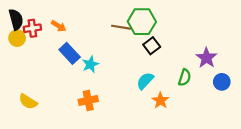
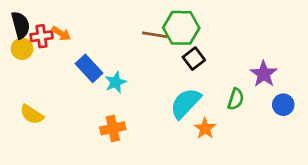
orange arrow: (59, 26) -> (61, 33), moved
cyan semicircle: (145, 81) -> (185, 103), size x1.4
yellow semicircle: (28, 102) -> (32, 114), moved

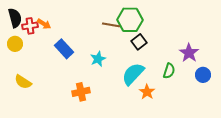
yellow circle: (22, 49) -> (15, 44), moved
cyan star: (116, 82) -> (98, 59), moved

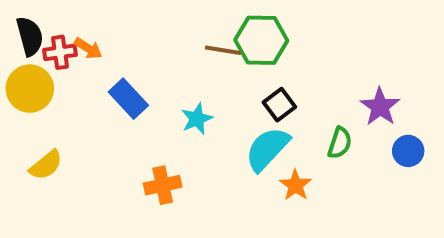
black square: (139, 42) -> (279, 105), moved
yellow circle: (15, 44) -> (30, 89), size x1.5
yellow semicircle: (23, 82) -> (46, 165), turned -72

